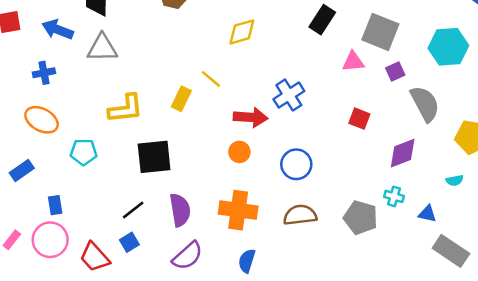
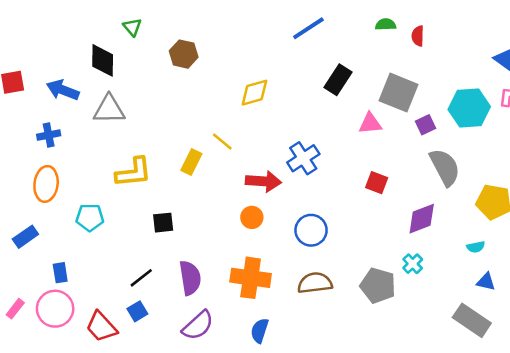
purple square: (395, 72) -> (426, 125), moved
orange ellipse: (42, 120) -> (46, 184), turned 68
black square: (154, 157) -> (163, 223), size x0.6
cyan cross: (394, 196) -> (413, 264), turned 30
blue triangle: (427, 214) -> (486, 282), moved

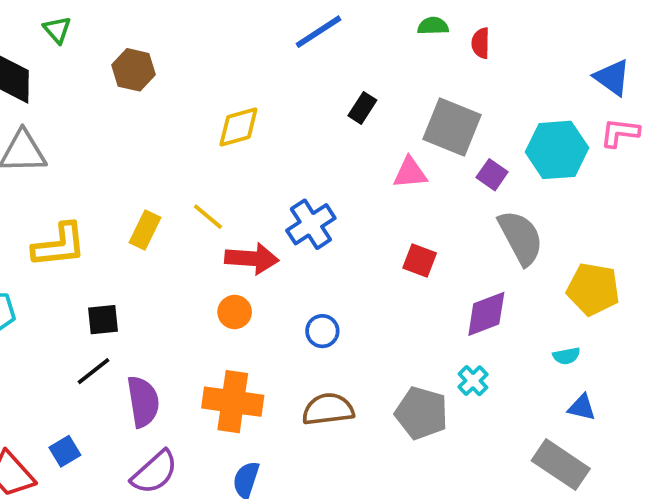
black rectangle: (338, 80) -> (362, 108), size x0.7
purple square: (426, 125) -> (492, 175), turned -30
yellow line: (222, 141) -> (208, 217), moved
blue circle: (311, 230) -> (322, 331), size x0.7
black line: (141, 278) -> (93, 371), moved

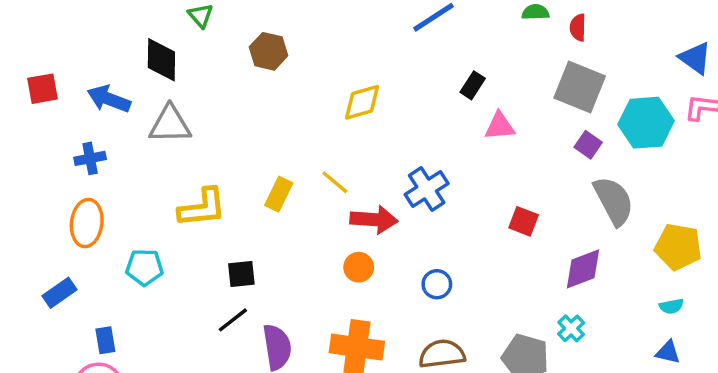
gray square: (452, 127) -> (580, 87), moved
pink triangle: (410, 173) -> (500, 126), moved
cyan semicircle: (566, 356) -> (671, 306), moved

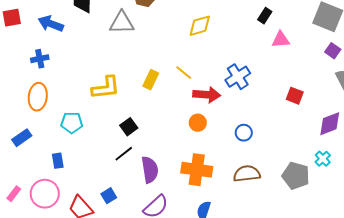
gray triangle: (170, 124) -> (122, 23), moved
black square: (241, 274) -> (129, 127), turned -30
blue rectangle: (105, 340) -> (58, 161), moved

